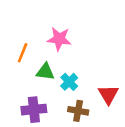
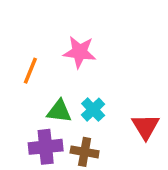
green triangle: (45, 72) -> (59, 111), moved
brown cross: (78, 111) -> (85, 152), moved

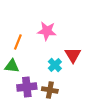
green triangle: (59, 111) -> (12, 66), moved
red triangle: (146, 126) -> (73, 55), moved

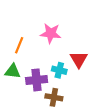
cyan cross: (55, 65) -> (59, 70), turned -32
purple cross: (27, 87) -> (37, 80), moved

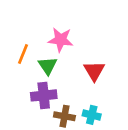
cyan cross: (59, 70) -> (92, 115), moved
green triangle: (13, 71) -> (48, 66), moved, turned 49

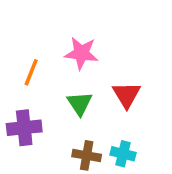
green triangle: (48, 66) -> (80, 103), moved
purple cross: (44, 95) -> (24, 128), moved

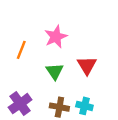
pink star: (81, 53) -> (56, 37), turned -30
purple cross: (24, 128) -> (20, 104), moved, turned -30

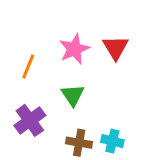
red triangle: (87, 65) -> (116, 47), moved
purple cross: (20, 104) -> (30, 120), moved

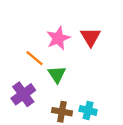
orange line: (28, 67) -> (35, 58), moved, turned -72

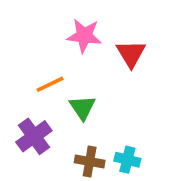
pink star: (58, 38) -> (84, 36), moved, turned 30
orange line: (35, 58) -> (50, 84), turned -66

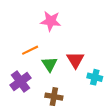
red triangle: (131, 54) -> (75, 60), moved
cyan cross: (127, 160) -> (95, 77), moved

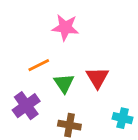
cyan cross: (95, 77) -> (123, 118), moved

